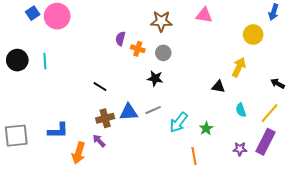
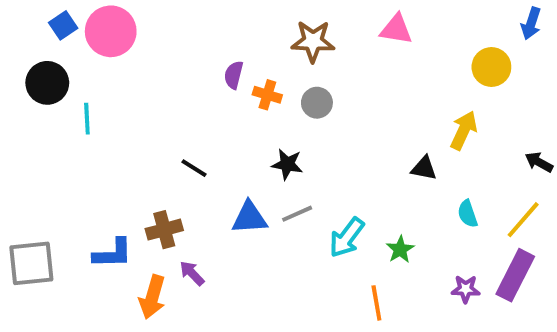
black circle: (17, 60) -> (47, 83), moved
black star: (155, 78) -> (287, 164), moved
brown cross: (105, 118) -> (164, 230), moved

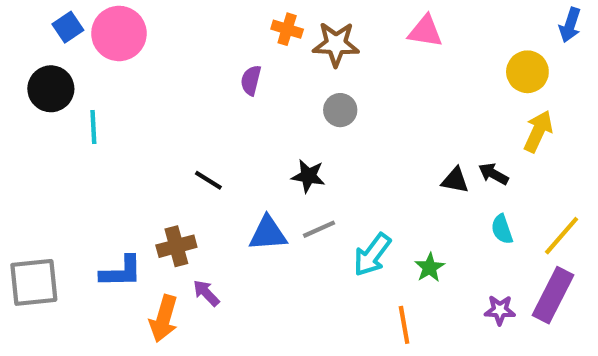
orange cross: (267, 95) -> (287, 29), moved
yellow arrow: (464, 130) -> (538, 131), moved
black arrow: (539, 162) -> (493, 174), moved

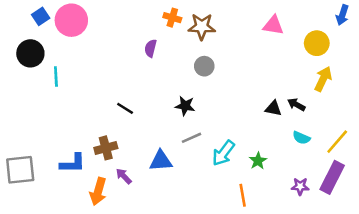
pink triangle: (425, 31) -> (273, 25), moved
cyan semicircle: (502, 229) -> (301, 138), turned -48
blue triangle: (268, 233) -> (161, 161), moved

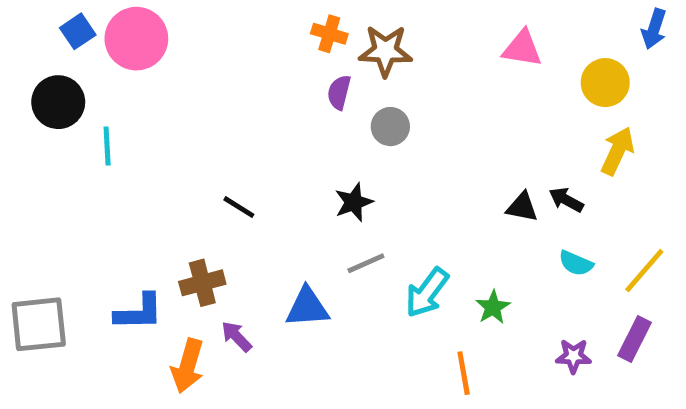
purple semicircle: (151, 48) -> (339, 92), moved
black star: (185, 106) -> (354, 202), turned -30
purple rectangle: (332, 177) -> (635, 339), size x0.7

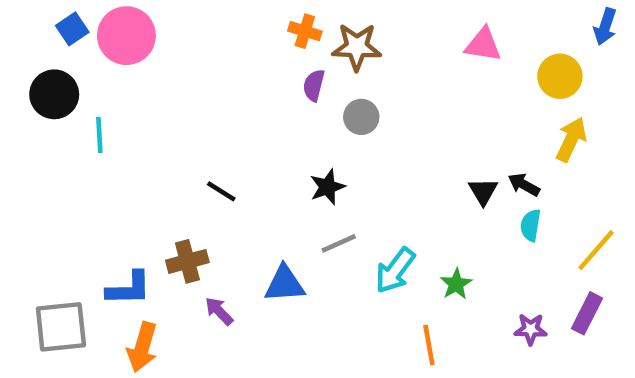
black triangle: (522, 207) -> (483, 191), turned 48
cyan semicircle: (576, 263) -> (531, 225), moved, turned 76
gray square: (39, 324) -> (61, 327), moved
orange arrow: (188, 366) -> (142, 347), moved

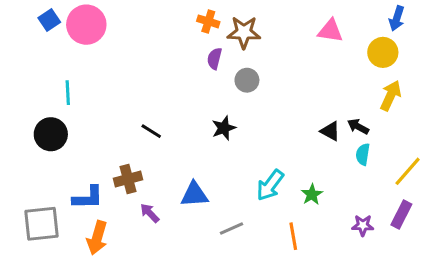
blue arrow: (605, 27) -> (397, 18), moved
black circle: (54, 94) -> (51, 134), moved
black triangle: (483, 191) -> (330, 131), turned -30
gray line: (339, 243) -> (231, 228), moved

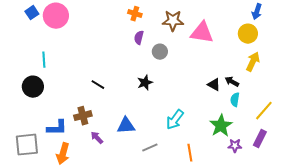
pink triangle: (330, 31) -> (202, 33), moved, size x1.4
brown star: (244, 32) -> (173, 21), moved
green star: (312, 194) -> (221, 126), moved, size x1.6

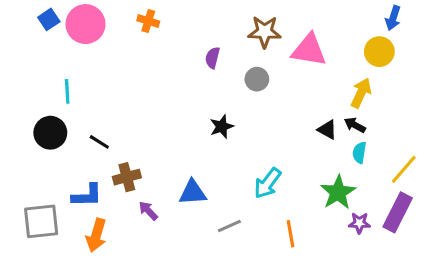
orange cross: (135, 14) -> (148, 21), moved
gray circle: (160, 52) -> (257, 79), moved
yellow arrow: (253, 62) -> (361, 93), moved
black line: (98, 85) -> (99, 142), moved
purple rectangle: (260, 139) -> (398, 212), size x1.4

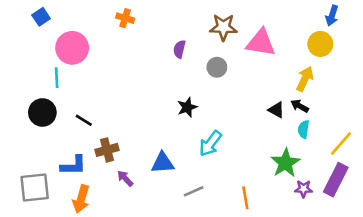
pink circle: (86, 24) -> (72, 48), moved
cyan arrow: (268, 183) -> (210, 143), moved

